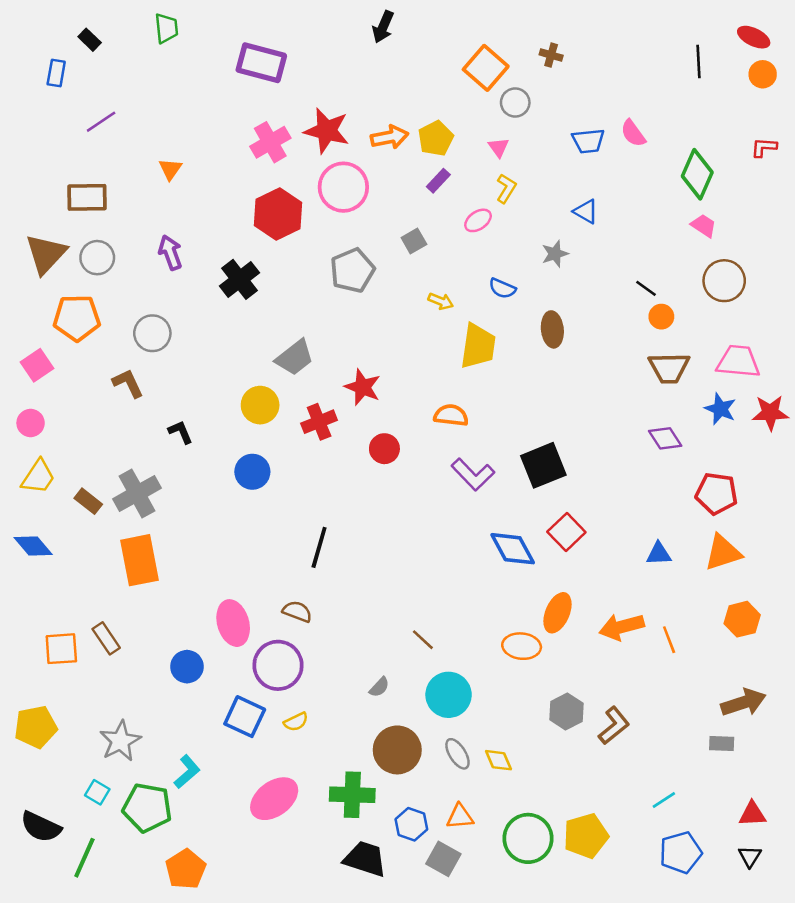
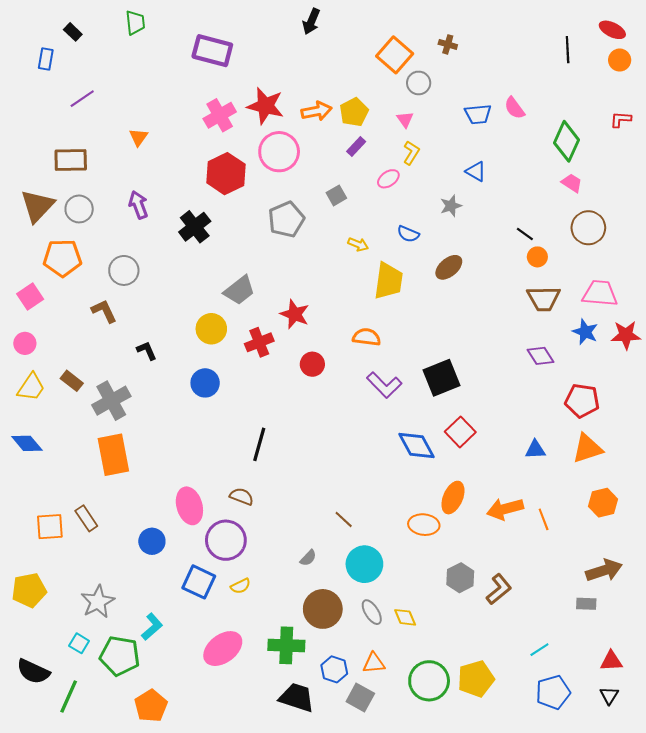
brown ellipse: (552, 329) -> (449, 267), turned 56
brown rectangle: (88, 501) -> (72, 381), moved

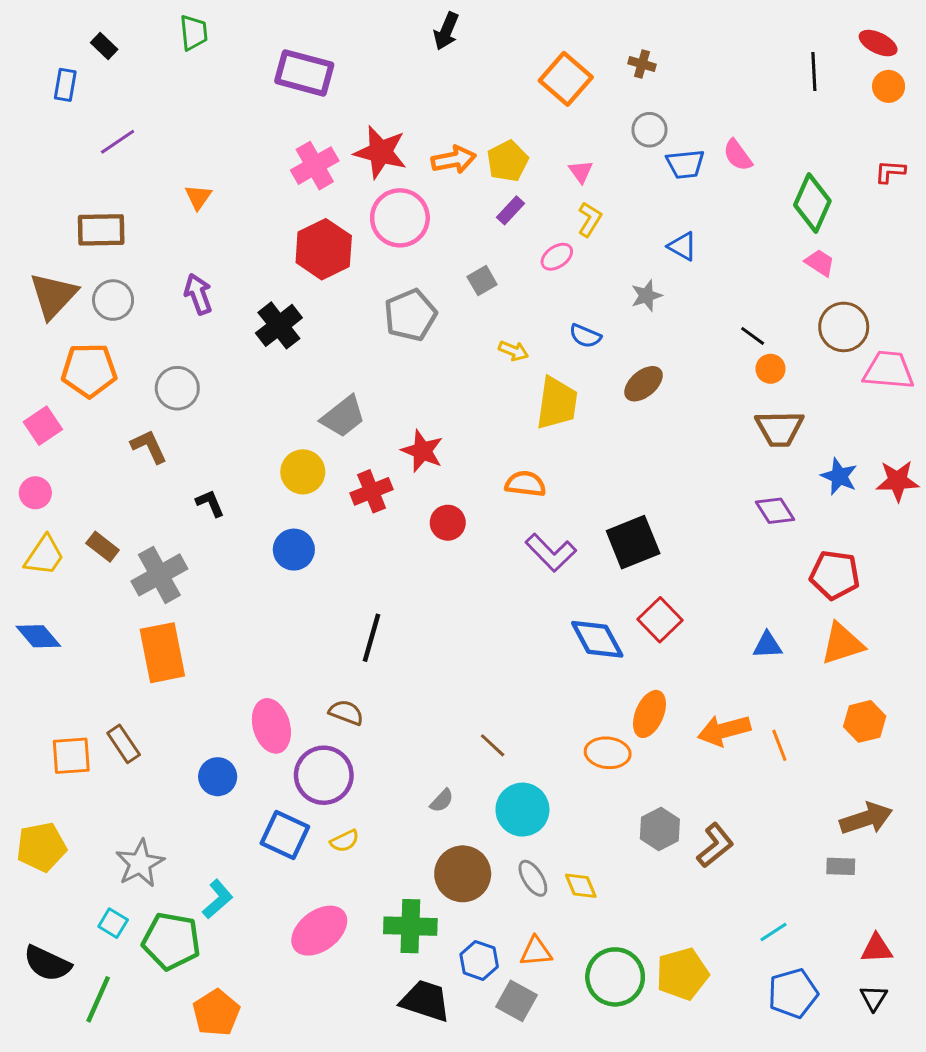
gray circle: (419, 83) -> (649, 130), moved
pink trapezoid: (600, 293) -> (889, 370), moved

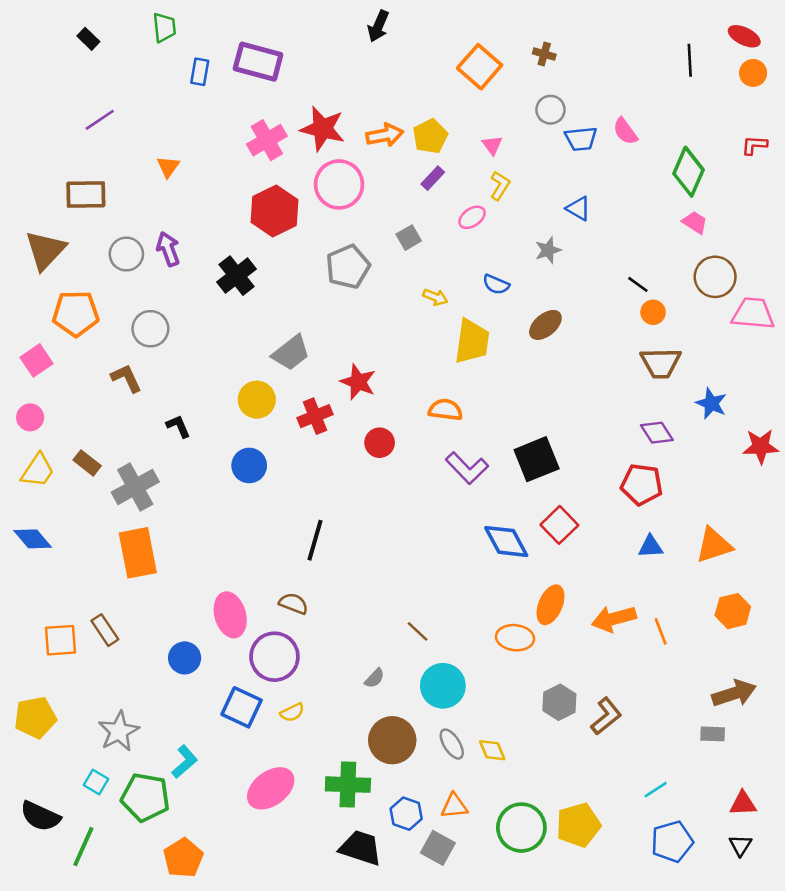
blue rectangle: (65, 85) -> (200, 72), moved
gray circle: (113, 300) -> (126, 254), moved
red star: (897, 481) -> (761, 446), moved
red pentagon: (835, 575) -> (642, 484), moved

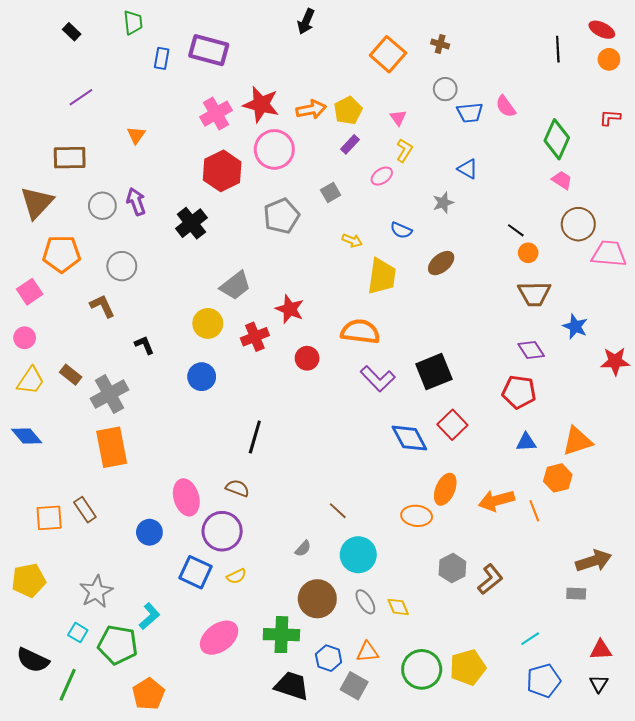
orange semicircle: (445, 410) -> (360, 332), size x1.4
orange hexagon: (733, 611) -> (558, 478), moved

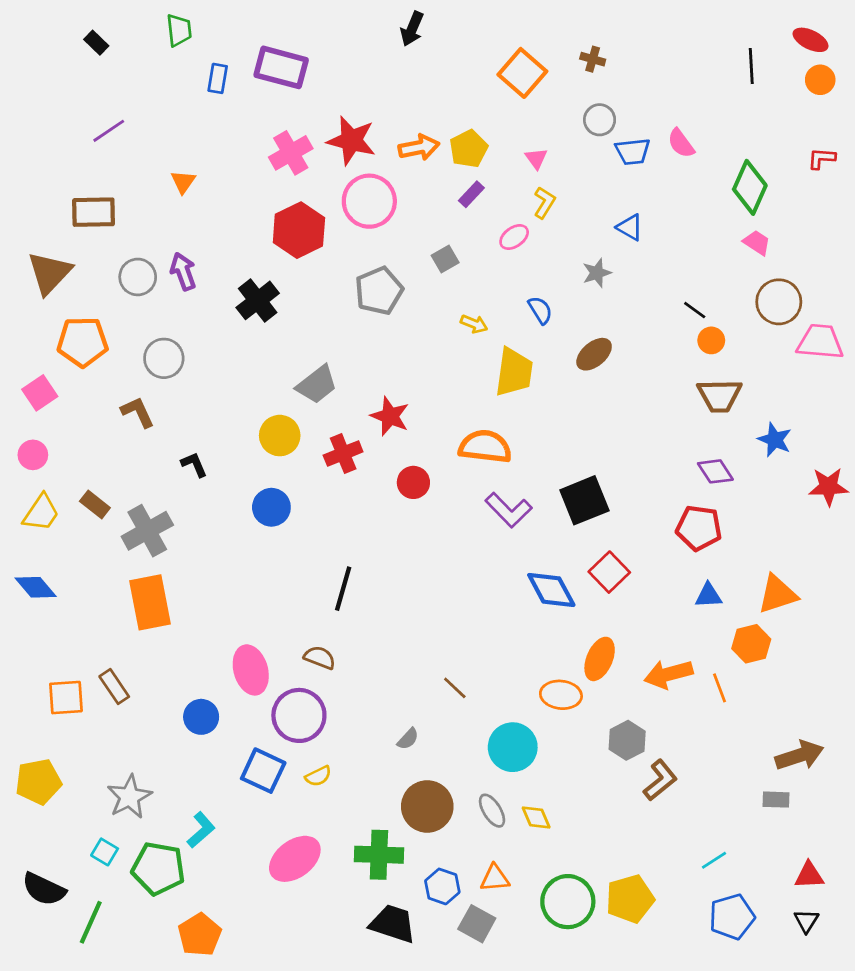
blue semicircle: (401, 230) -> (540, 310), turned -145
cyan circle: (358, 555) -> (513, 747), moved
gray hexagon: (452, 568) -> (627, 740), moved

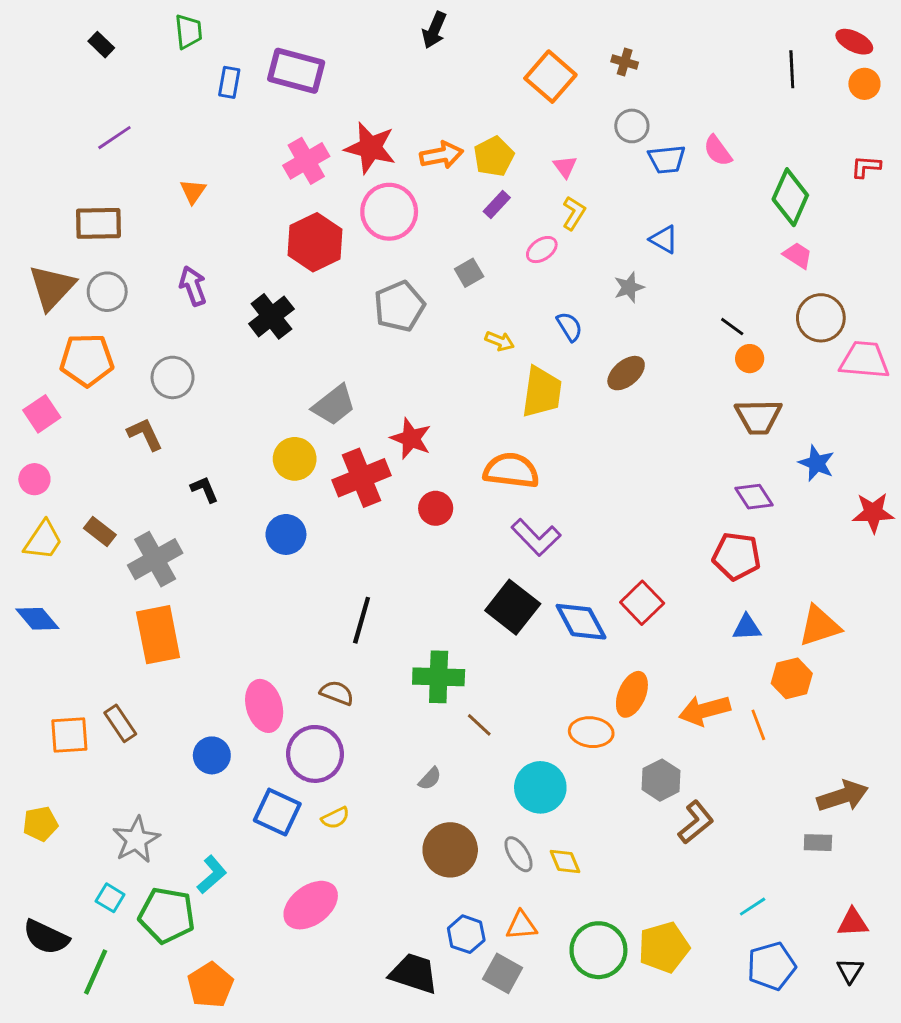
gray circle: (138, 277) -> (107, 292), moved
red cross: (343, 453) -> (362, 478), size x1.4
black square: (584, 500) -> (513, 607), moved, turned -30
yellow pentagon: (38, 782) -> (40, 824), size x0.7
green cross: (379, 855) -> (439, 677), moved

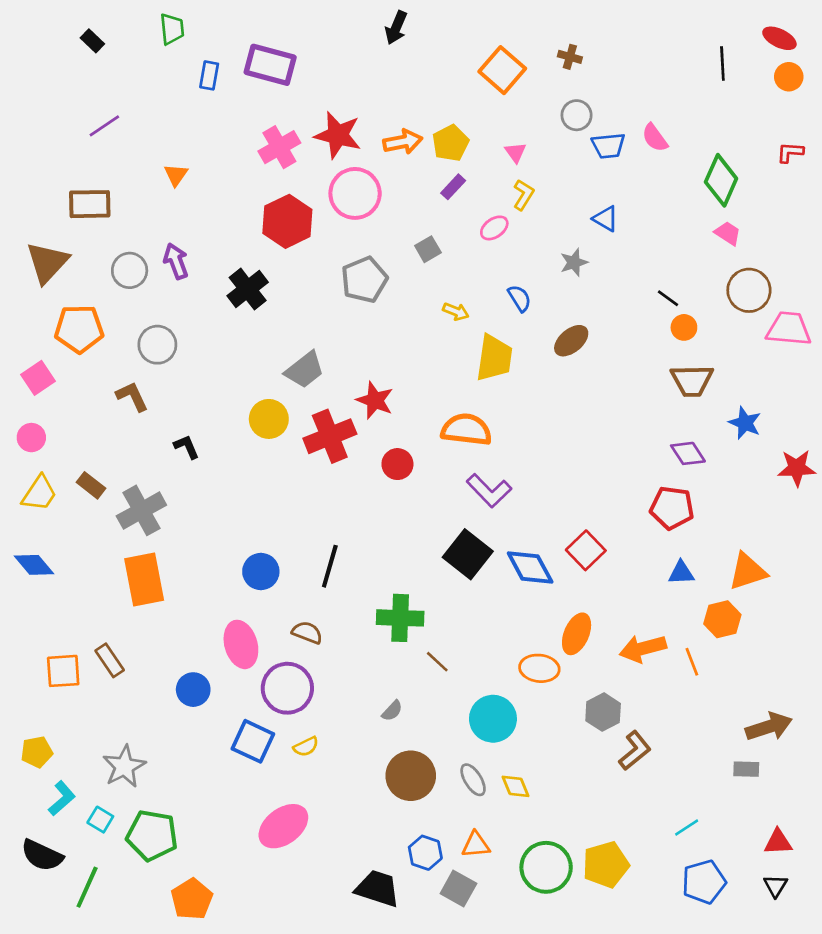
gray circle: (107, 292) -> (130, 270), moved
blue circle: (286, 534) -> (261, 571), moved
cyan L-shape: (212, 875) -> (62, 798), moved

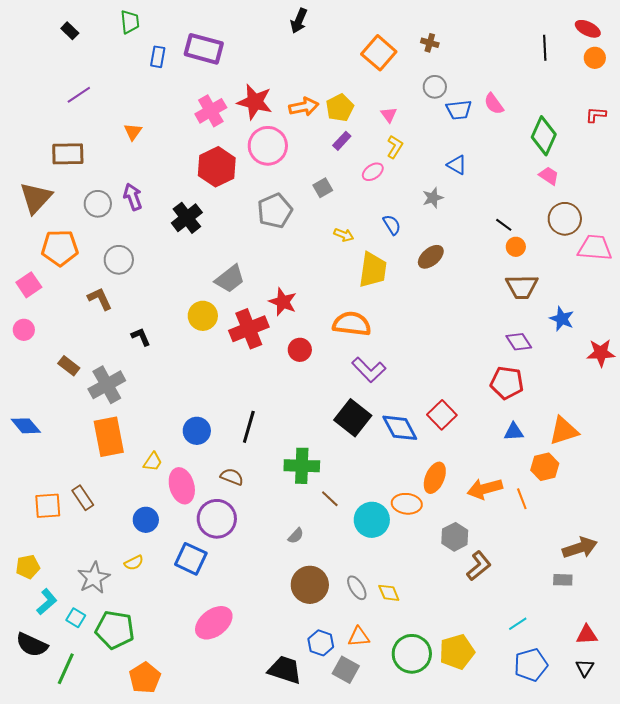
yellow trapezoid: (39, 493) -> (153, 462), moved, size x0.7
cyan circle: (493, 719) -> (372, 520), moved
yellow semicircle: (306, 747) -> (134, 563), moved

